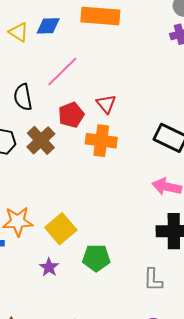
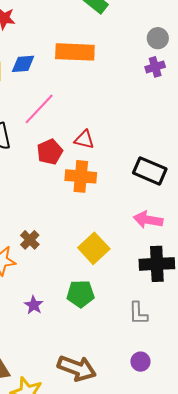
red triangle: (106, 104) -> (84, 139), turned -35
brown cross: (41, 140) -> (30, 240), moved, size x0.7
yellow square: (61, 229) -> (94, 248), moved

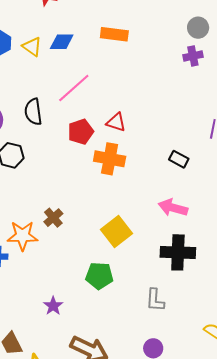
orange rectangle: (75, 52) -> (114, 34), size x0.7
black rectangle: (150, 171) -> (179, 159), size x0.6
purple star: (34, 305) -> (53, 306), moved

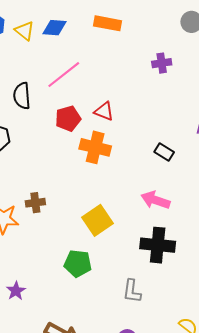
purple cross: (193, 56) -> (162, 63), moved
brown cross: (53, 218) -> (35, 203), turned 30
purple star: (53, 306) -> (16, 291), moved

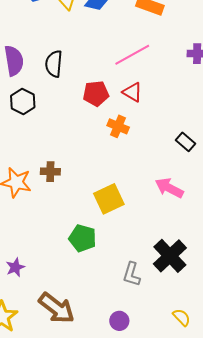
pink line: (64, 75) -> (132, 55), moved
orange cross: (95, 147) -> (118, 126), size x0.7
black cross: (158, 245) -> (170, 256), moved, turned 32
purple star: (16, 291) -> (15, 267), moved

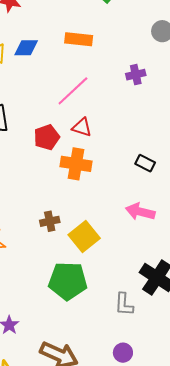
orange cross: (118, 126) -> (76, 164), size x1.4
brown cross: (50, 172) -> (50, 221), moved
green pentagon: (83, 238) -> (68, 281), size x1.4

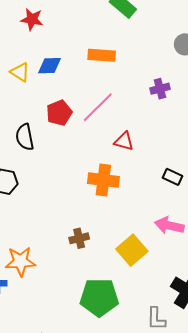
red triangle: (82, 127) -> (124, 141), moved
red pentagon: (47, 137) -> (59, 113), moved
yellow square: (84, 236) -> (132, 250), moved

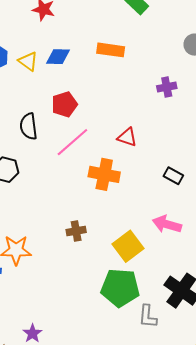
pink line: (98, 107) -> (72, 142), moved
green pentagon: (99, 297) -> (120, 288), moved

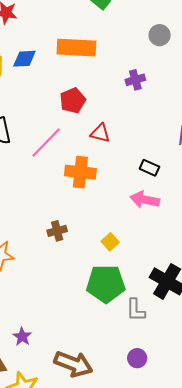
orange rectangle: (111, 50) -> (76, 48), size x1.4
red pentagon: (64, 104) -> (73, 101), moved
pink arrow: (167, 224) -> (145, 200), moved
yellow square: (128, 246) -> (110, 242), size x0.6

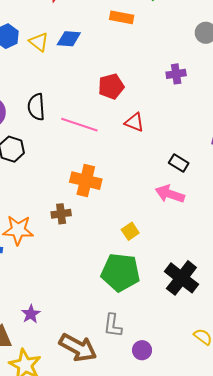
orange rectangle: (76, 48) -> (122, 17), moved, size x0.6
pink line: (46, 143) -> (79, 125), turned 57
orange cross: (80, 172) -> (86, 181), moved
brown cross: (57, 231) -> (61, 214), moved
gray L-shape: (136, 310) -> (113, 325), moved

